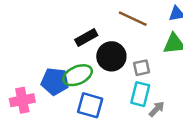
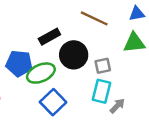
blue pentagon: (55, 81) -> (19, 63), moved
blue square: (90, 105) -> (53, 102), turned 30

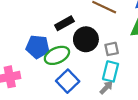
gray arrow: (117, 106) -> (106, 88), moved

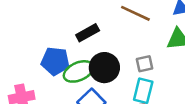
black circle: (86, 39) -> (104, 68), moved

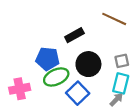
green ellipse: (79, 71) -> (56, 77), moved

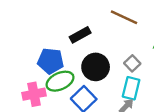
gray square: (122, 61) -> (132, 63), turned -32
pink cross: (20, 89) -> (34, 94), moved

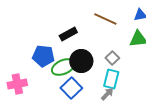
green ellipse: (60, 81) -> (63, 67), moved
pink cross: (34, 94) -> (17, 84), moved

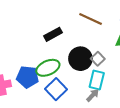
blue pentagon: (43, 56) -> (28, 77), moved
black circle: (81, 61) -> (80, 59), moved

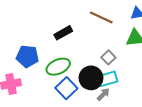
black circle: (80, 59) -> (91, 78), moved
blue pentagon: (28, 77) -> (27, 56), moved
cyan rectangle: (97, 80) -> (107, 79), turned 60

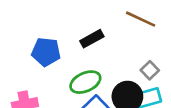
blue pentagon: (27, 56) -> (46, 52), moved

